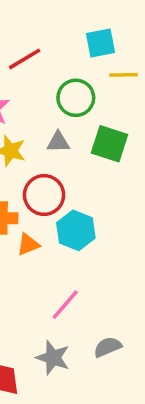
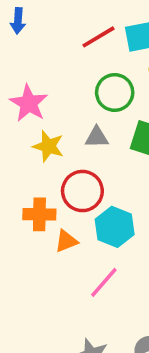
red line: (25, 59) -> (99, 37), moved
pink line: (65, 305) -> (104, 282), moved

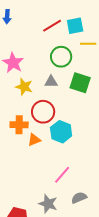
pink line: (104, 282) -> (62, 175), moved

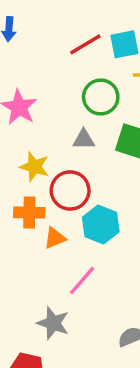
yellow star: (24, 87) -> (34, 167), moved
pink line: (62, 175) -> (82, 281), moved
gray star: (48, 204) -> (53, 323), moved

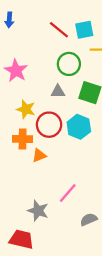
red line: (85, 44) -> (59, 30), turned 70
cyan hexagon: (101, 224) -> (79, 127), moved
pink line: (82, 281) -> (68, 193), moved

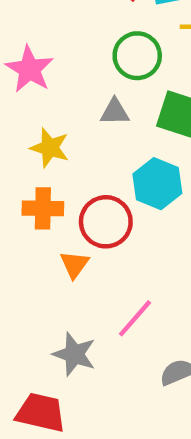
red circle: (49, 125) -> (106, 222), moved
orange triangle: (39, 156) -> (74, 264), moved, turned -32

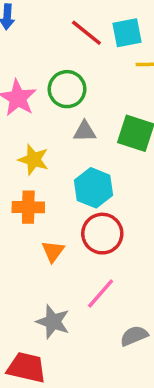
green circle: (137, 56) -> (67, 89), moved
cyan hexagon: (157, 184) -> (93, 188), moved
red circle: (106, 222) -> (102, 234), moved

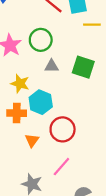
cyan hexagon: (93, 188) -> (41, 102), moved

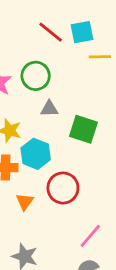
green square: (83, 67) -> (83, 129), moved
pink line: (61, 167) -> (90, 236), moved

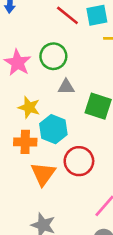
orange triangle: (25, 202) -> (43, 174), size x1.5

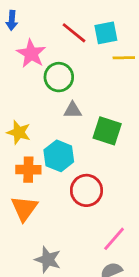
pink star: (18, 63) -> (31, 54), moved
yellow star: (29, 107) -> (19, 132), moved
orange triangle: (43, 174) -> (24, 208), moved

